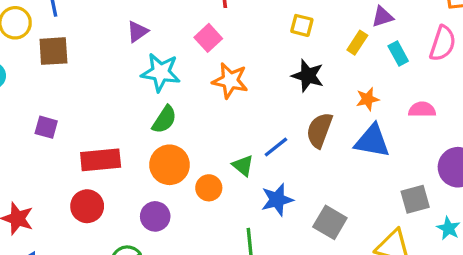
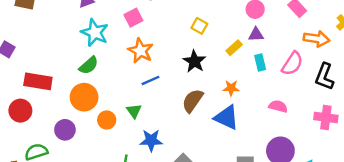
pink semicircle: (422, 110) -> (278, 106), moved
blue line: (276, 147) -> (150, 80), moved

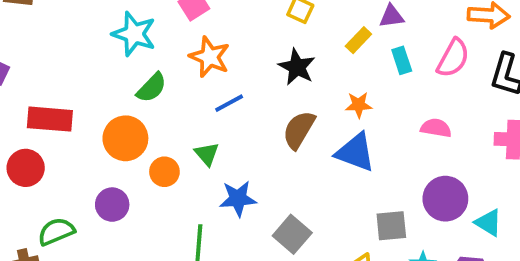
green semicircle: (89, 65) -> (152, 88), moved
purple circle: (65, 130) -> (112, 205), moved

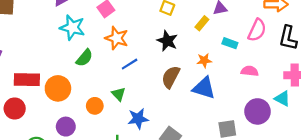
cyan rectangle: (402, 60) -> (230, 43), moved, turned -48
orange circle: (125, 138) -> (58, 88), moved
cyan triangle: (489, 223) -> (282, 99), moved

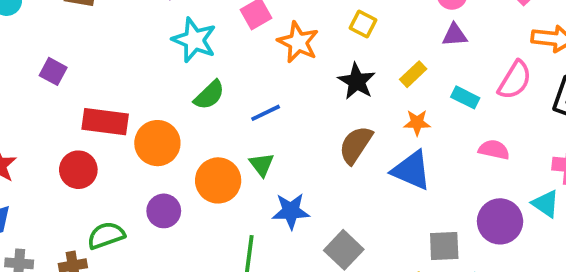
yellow rectangle: (202, 23) -> (413, 74), moved
orange star: (117, 38) -> (298, 42), moved
blue line: (130, 64) -> (266, 113), moved
orange circle: (95, 106) -> (218, 180), size x1.5

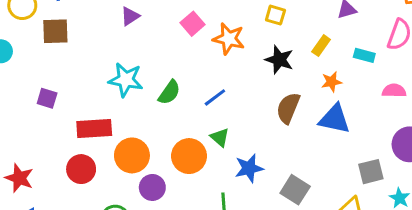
cyan star: (194, 40) -> (126, 80), moved
orange circle: (157, 143) -> (132, 155), moved

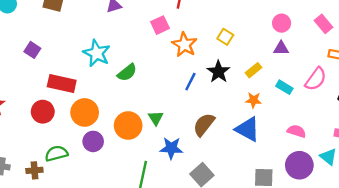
pink semicircle: (394, 91) -> (296, 131), moved
blue line: (215, 97) -> (190, 82), moved, turned -42
brown semicircle: (288, 108) -> (204, 125), moved

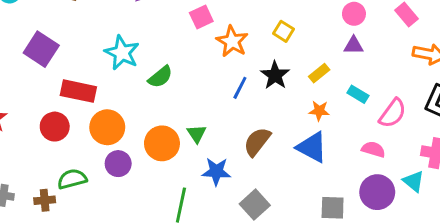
purple square: (32, 50) -> (41, 49), size x1.6
pink semicircle: (316, 79) -> (393, 113), moved

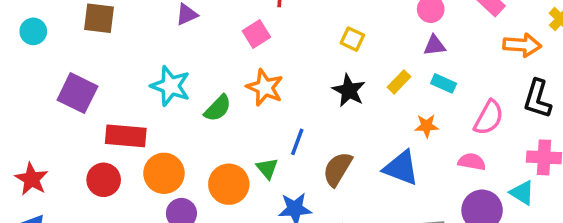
orange star: (232, 41) -> (265, 88), moved
blue line: (240, 88) -> (297, 142), moved
cyan rectangle: (358, 94) -> (444, 83), moved
orange star: (319, 111) -> (427, 126), moved

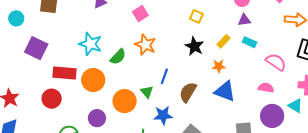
cyan circle: (33, 31) -> (16, 18), moved
pink semicircle: (489, 118) -> (276, 62), turned -85
orange star: (427, 126) -> (219, 66), moved
orange circle: (164, 173) -> (93, 80), moved

